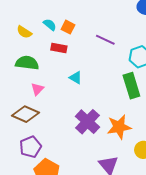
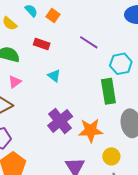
cyan semicircle: (50, 25) -> (31, 11), moved
orange square: (68, 27) -> (53, 16), moved

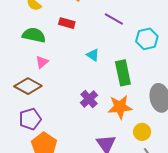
cyan triangle: (54, 76) -> (93, 55), moved
green rectangle: (108, 91) -> (123, 73), moved
purple cross: (60, 121) -> (89, 99), size x0.7

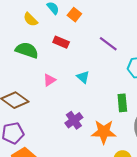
pink triangle: (42, 62) -> (49, 80), moved
green rectangle: (123, 73) -> (122, 103), moved, size x0.7

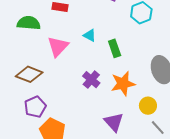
pink triangle: (49, 80) -> (58, 46), size x1.6
green rectangle: (122, 103) -> (115, 48), moved

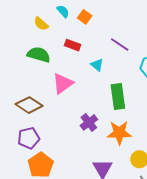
cyan triangle: (90, 35) -> (97, 65), moved
green rectangle: (115, 48) -> (118, 97), size x1.4

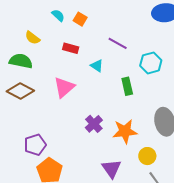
yellow semicircle: (41, 24) -> (32, 38), moved
green semicircle: (39, 55) -> (21, 61), moved
green rectangle: (118, 97) -> (127, 86), moved, size x0.7
brown diamond: (29, 105) -> (20, 91), moved

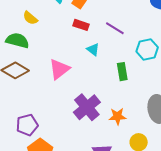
red rectangle: (71, 48) -> (81, 25), moved
purple cross: (94, 124) -> (87, 107), size x1.5
orange star: (125, 131) -> (118, 116), size x0.7

